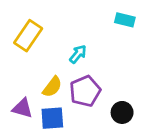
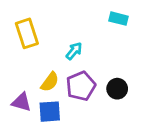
yellow rectangle: (28, 36) -> (27, 33), turned -52
black circle: (122, 112) -> (117, 89), moved

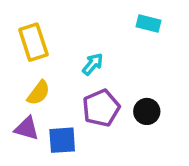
yellow semicircle: (50, 82) -> (39, 93), moved

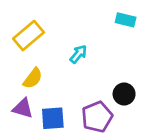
yellow rectangle: (33, 42) -> (29, 36), turned 68
purple pentagon: (101, 108) -> (97, 117), moved

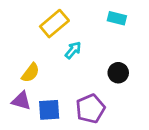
yellow rectangle: (29, 36) -> (54, 24), moved
black circle: (124, 94) -> (118, 73), moved

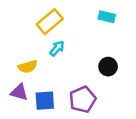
cyan arrow: (73, 50) -> (57, 48), moved
yellow semicircle: (31, 73) -> (28, 67), turned 36

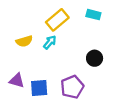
yellow rectangle: (50, 22) -> (57, 20), moved
yellow semicircle: (28, 67) -> (24, 41), moved

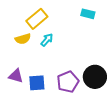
yellow rectangle: (57, 20) -> (37, 19), moved
black circle: (95, 58) -> (95, 77), moved, size x1.5

